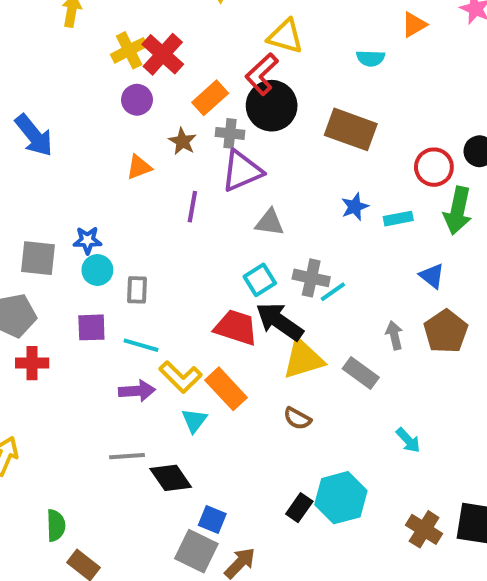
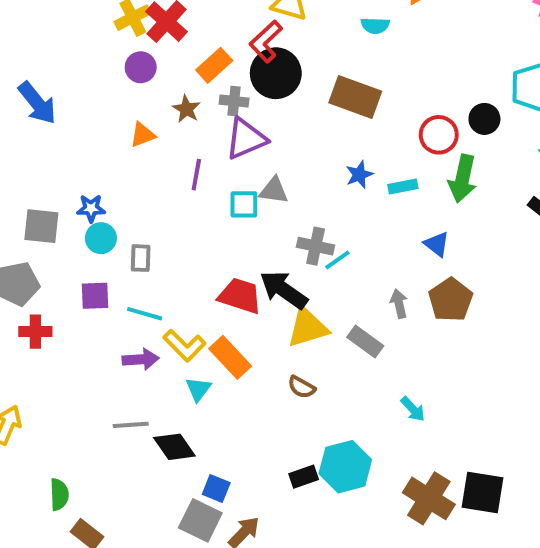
cyan square: (260, 280) -> (244, 204), moved, turned 32
black rectangle: (299, 508) -> (304, 477), turned 36
brown cross: (424, 529) -> (429, 498), size x1.4

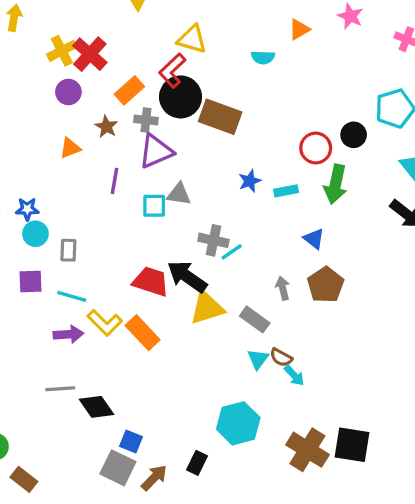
brown rectangle: (355, 97) -> (220, 117), moved
brown semicircle: (302, 387) -> (281, 357), moved
cyan triangle: (198, 389) -> (258, 359), moved
black rectangle: (304, 477) -> (197, 463), moved, turned -45

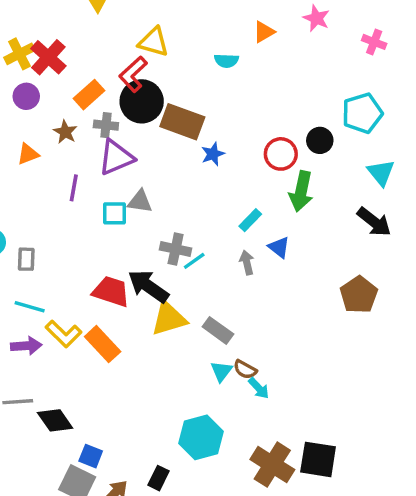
blue star: (250, 181) -> (213, 154), moved
cyan rectangle: (286, 191) -> (250, 220), moved, turned -35
brown pentagon: (326, 285) -> (359, 295), moved
gray arrow: (283, 288) -> (247, 263), moved

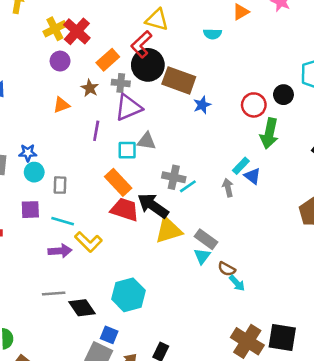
cyan rectangle: (250, 220) -> (241, 166), moved
orange rectangle: (103, 344) -> (118, 182), moved
cyan triangle: (221, 371) -> (202, 256), moved
cyan hexagon: (201, 437) -> (128, 295), moved

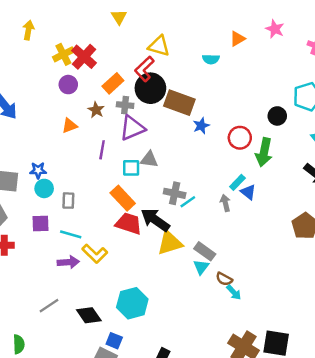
red circle: (254, 105) -> (240, 138), moved
gray line: (54, 294) -> (49, 306), moved, turned -30

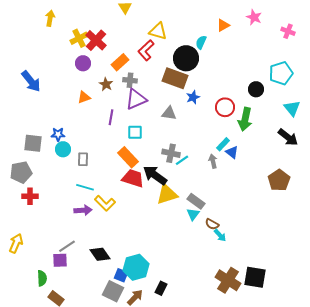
cyan semicircle: (211, 59) -> (201, 42), turned 112
black circle: (150, 88) -> (186, 58), moved
gray triangle: (149, 159) -> (169, 113), moved
purple square: (40, 223) -> (60, 260), moved
cyan hexagon: (132, 303) -> (136, 267), moved

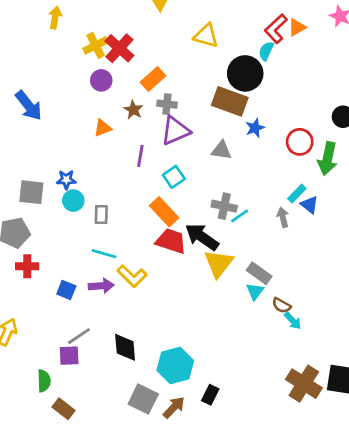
red L-shape: (146, 50) -> (276, 29), moved
cyan square: (135, 132) -> (174, 177), turned -35
yellow triangle: (167, 194) -> (219, 263), turned -35
black diamond: (100, 254) -> (125, 347), turned 30
blue square: (121, 275) -> (66, 290), moved

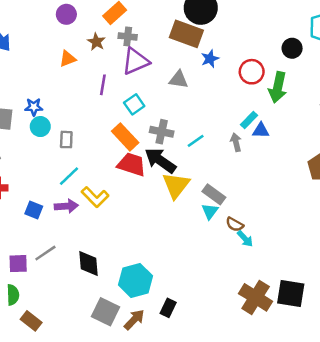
blue triangle: (309, 205) -> (261, 130), turned -36
gray cross: (224, 206) -> (162, 132), moved
cyan line: (104, 254) -> (69, 176), turned -60
purple square: (69, 356) -> (18, 264), moved

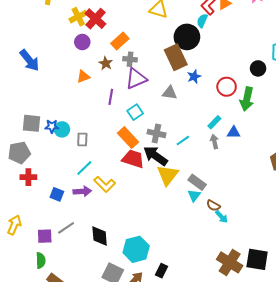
brown rectangle: (186, 34) -> (176, 57), turned 45
blue star: (34, 107) -> (52, 126), moved
cyan rectangle: (249, 120) -> (214, 122), moved

